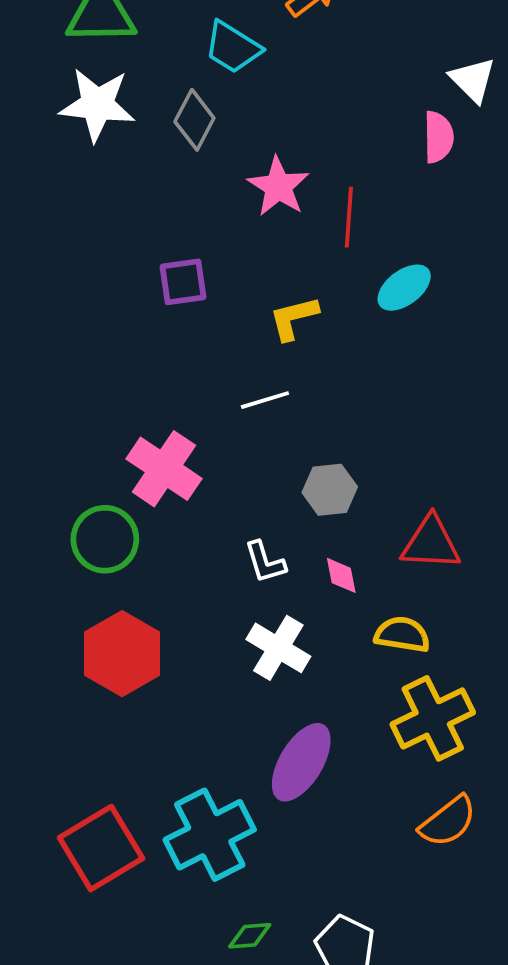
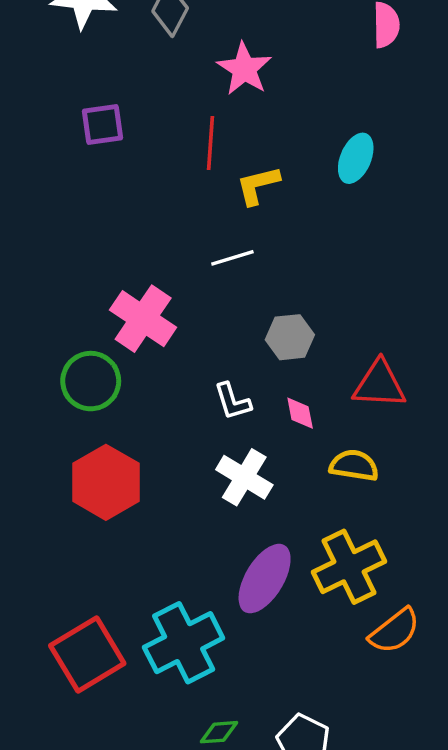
red line: (349, 217) -> (211, 143), moved
purple square: (183, 282) -> (103, 124), moved
cyan ellipse: (404, 288) -> (356, 158), turned -30
yellow cross: (433, 718) -> (349, 567), moved

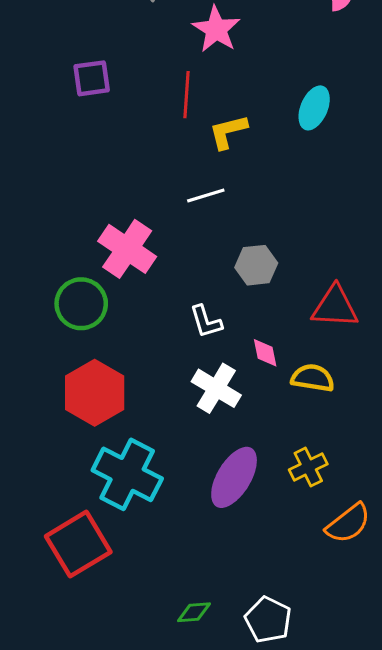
pink diamond: (300, 413) -> (265, 353), moved
yellow cross: (349, 567) -> (308, 467), size x0.6
cyan cross: (184, 643) -> (127, 474), moved, turned -36

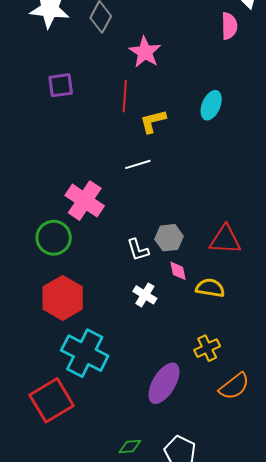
gray hexagon: (256, 265) -> (169, 238), moved
white cross: (216, 388) -> (145, 295), size x0.7
purple ellipse: (234, 477) -> (164, 383), moved

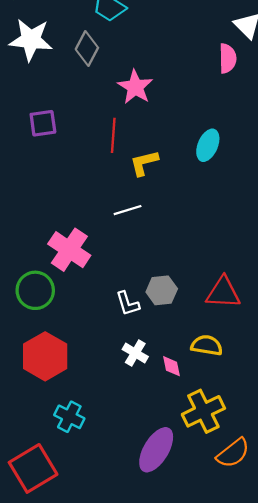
pink diamond: (178, 271) -> (172, 366), moved
yellow cross: (207, 348) -> (203, 411), size x1.5
cyan cross: (85, 353) -> (69, 417), size x0.6

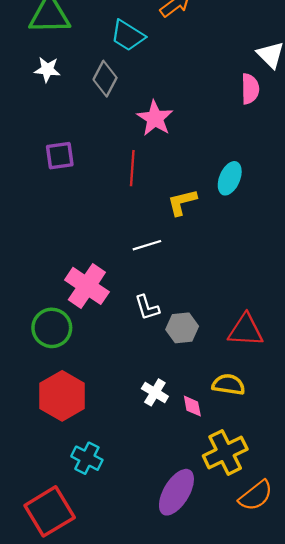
white star: (31, 40) -> (47, 70), size x0.6
yellow L-shape: (144, 163) -> (182, 202), moved
white L-shape: (128, 304) -> (147, 307), moved

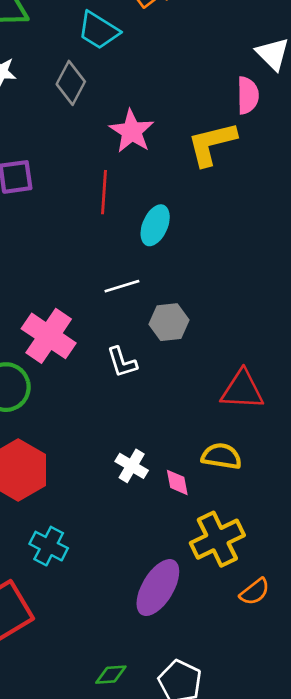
cyan ellipse: (230, 178) -> (155, 225), moved
yellow L-shape: (182, 202) -> (212, 144), moved, size x1.4
gray hexagon: (182, 328) -> (169, 322), moved
orange semicircle: (256, 496) -> (255, 592), size x0.7

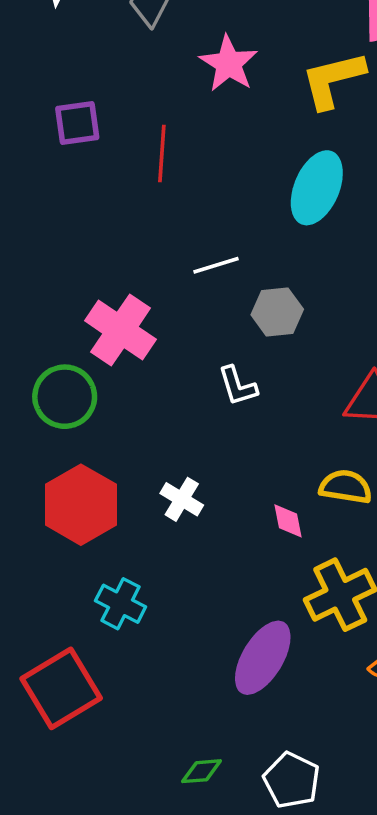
red line: (104, 192) -> (162, 154), moved
cyan ellipse: (155, 225) -> (317, 188), moved, size x1.4
white L-shape: (122, 362) -> (238, 386), moved
white cross: (132, 466) -> (182, 499), moved

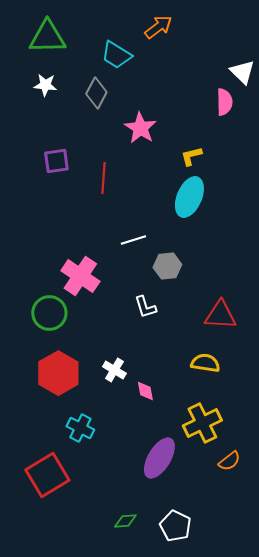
yellow L-shape: (333, 80) -> (191, 156), moved, size x0.6
pink diamond: (288, 521) -> (145, 391), moved

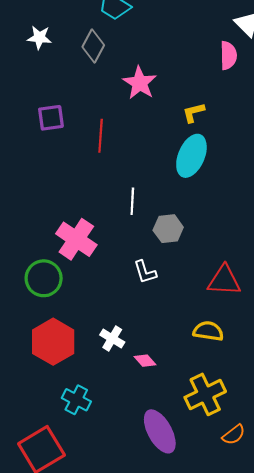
white line: (133, 240) -> (132, 201), turned -70
pink diamond: (145, 391) -> (145, 361), turned -30
purple ellipse: (159, 458) -> (160, 431), turned -60

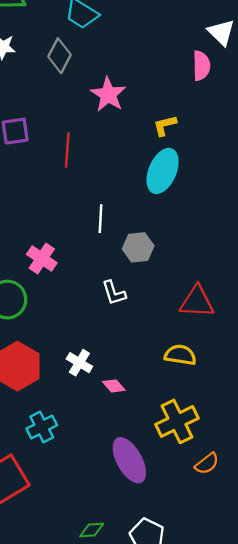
pink cross: (76, 239) -> (42, 259), size x0.7
cyan cross: (76, 400) -> (42, 427), turned 36

